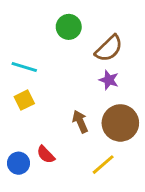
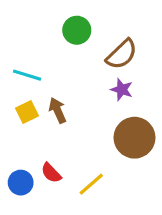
brown arrow: (80, 122) -> (58, 110), moved
yellow line: (103, 165) -> (91, 184), moved

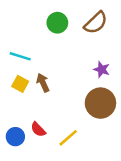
brown semicircle: (122, 54) -> (96, 23), moved
purple star: (122, 90) -> (102, 69), moved
yellow square: (27, 112) -> (20, 84), turned -35

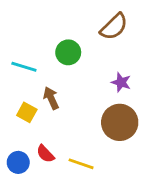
green circle: (57, 23) -> (68, 52), moved
yellow square: (20, 84) -> (27, 112), moved
yellow line: (68, 138) -> (81, 164), turned 60

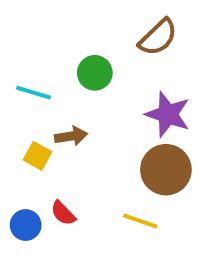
purple star: (121, 82) -> (168, 114), size x1.6
brown arrow: (51, 98) -> (71, 136), turned 105
yellow line: (81, 164) -> (140, 221), moved

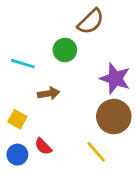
brown semicircle: (158, 37) -> (91, 21), moved
yellow square: (37, 156) -> (17, 119), moved
yellow line: (140, 221) -> (96, 152), turned 30

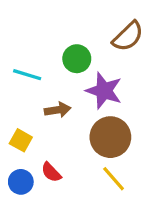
brown semicircle: (91, 21) -> (128, 36), moved
purple star: (115, 79) -> (104, 91), moved
brown circle: (114, 117) -> (110, 137), moved

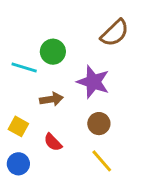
green circle: (77, 59) -> (53, 52), moved
brown circle: (110, 137) -> (99, 124), size x0.6
red semicircle: (51, 172) -> (53, 142), moved

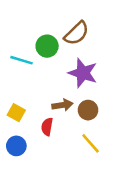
brown semicircle: (115, 33) -> (76, 33), moved
brown arrow: (51, 99) -> (62, 105), moved
red semicircle: (53, 142) -> (47, 127), turned 54

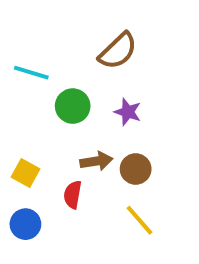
green circle: (47, 46) -> (73, 106), moved
cyan line: (21, 60) -> (31, 73), moved
purple star: (83, 73) -> (128, 112), size x0.6

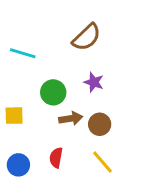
green circle: (73, 106) -> (53, 92), moved
yellow square: (25, 173) -> (14, 116), moved, turned -30
red semicircle: (73, 195) -> (56, 158), moved

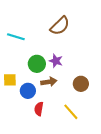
purple star: (94, 82) -> (56, 61), moved
brown circle: (100, 124) -> (81, 84), moved
blue circle: (18, 165) -> (28, 91), moved

